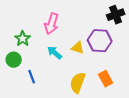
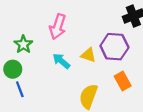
blue line: (32, 77) -> (20, 89), moved
orange rectangle: (106, 79) -> (123, 81), moved

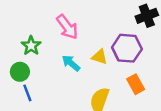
pink arrow: (58, 27) -> (67, 27), turned -55

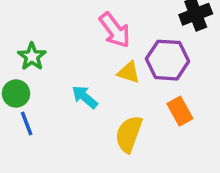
pink arrow: (67, 27) -> (115, 30), moved
cyan arrow: (71, 63) -> (85, 97), moved

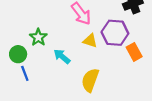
green star: (32, 56) -> (38, 37), moved
orange rectangle: (180, 111) -> (134, 52), moved

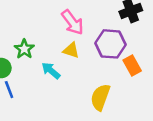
yellow triangle: (90, 41) -> (71, 50), moved
yellow semicircle: (90, 80) -> (100, 97), moved

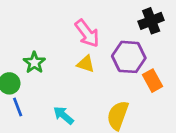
cyan arrow: (51, 71) -> (63, 115), moved

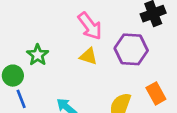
orange rectangle: (152, 81) -> (156, 93), moved

